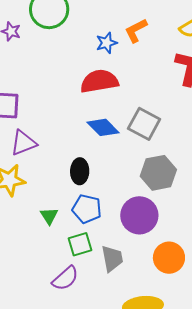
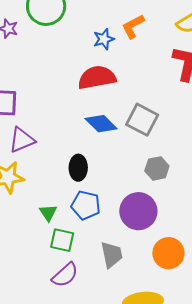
gray hexagon: (158, 173) -> (157, 168), size x0.7
green square: (80, 244) -> (62, 240), moved, turned 30

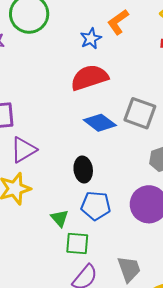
gray trapezoid: (112, 255) -> (129, 269), moved

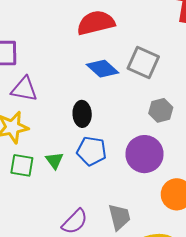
purple triangle: (23, 150) -> (24, 89), turned 36
green square: (77, 243) -> (22, 165), moved

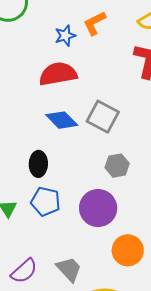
gray trapezoid: (119, 217) -> (69, 269), turned -32

